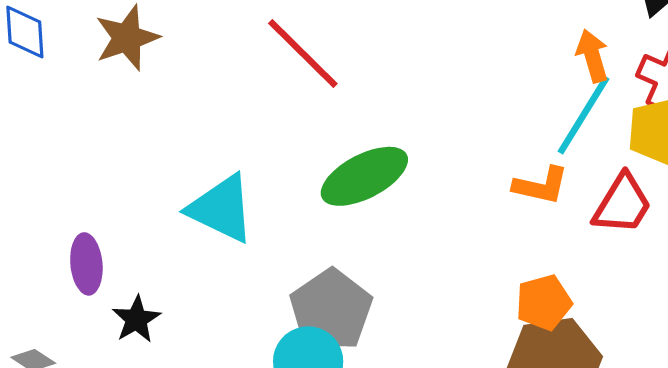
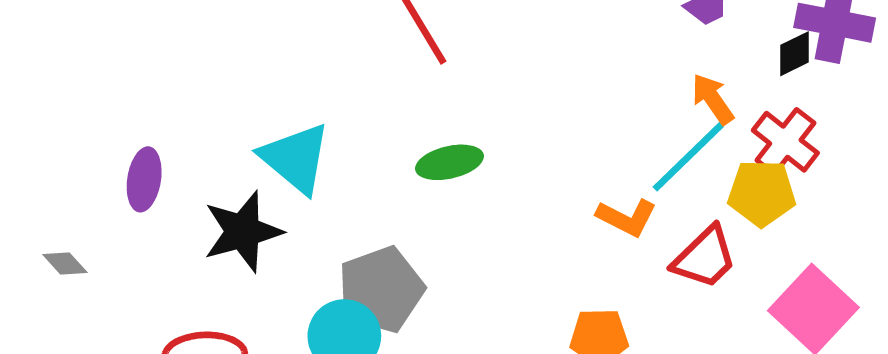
orange arrow: (592, 56) -> (713, 99), turned -33
green ellipse: (364, 176) -> (449, 162), size x0.7
black star: (136, 319) -> (243, 232), moved, size x1.6

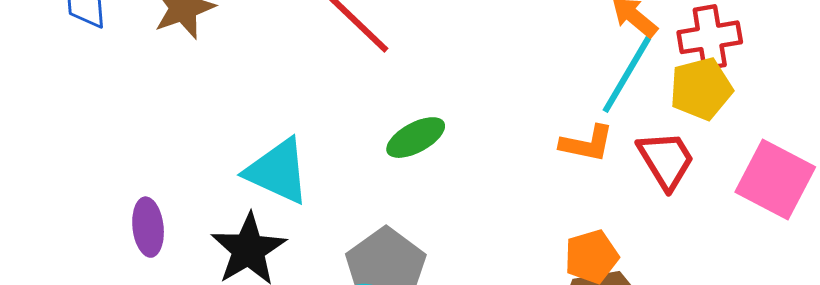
red cross: (785, 142) -> (710, 37), turned -32
red trapezoid: (705, 257) -> (666, 160), turned -62

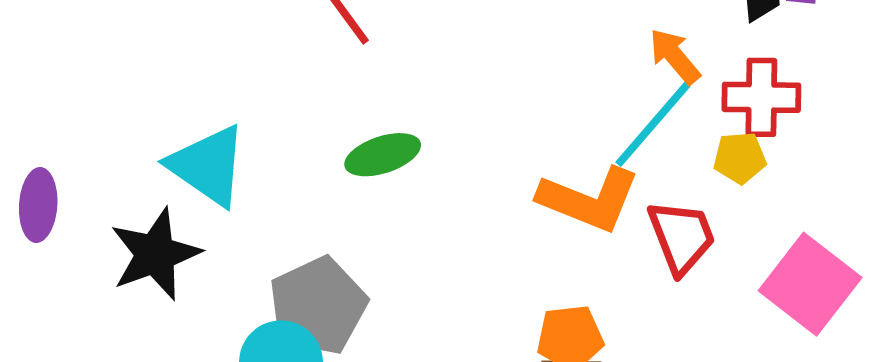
yellow pentagon: (701, 89) -> (740, 158), size x0.7
orange L-shape: (587, 144) -> (589, 199), size x1.5

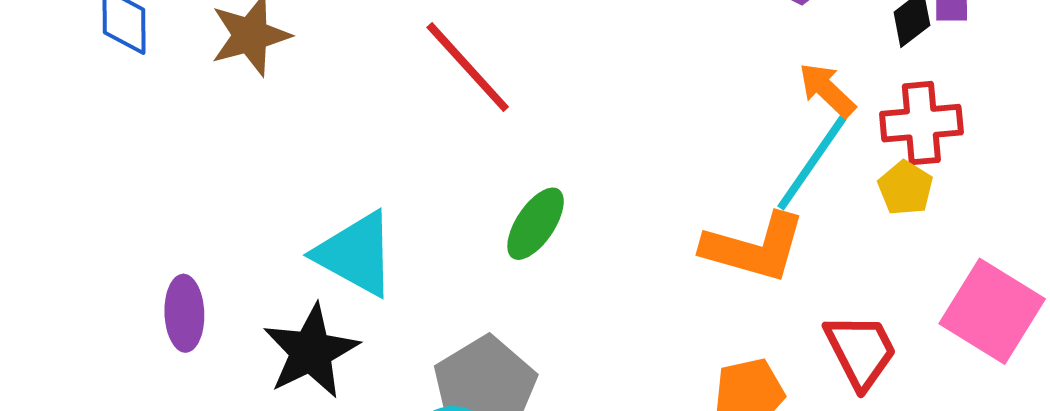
green ellipse: (383, 155) -> (536, 224), turned -32
yellow pentagon: (740, 158) -> (905, 188), turned -30
red trapezoid: (682, 237) -> (861, 351), moved

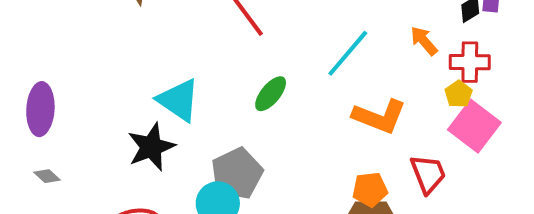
cyan line: (812, 163) -> (348, 53), moved
pink square: (992, 311) -> (474, 126), moved
purple ellipse: (184, 313) -> (40, 109), moved, size x1.4

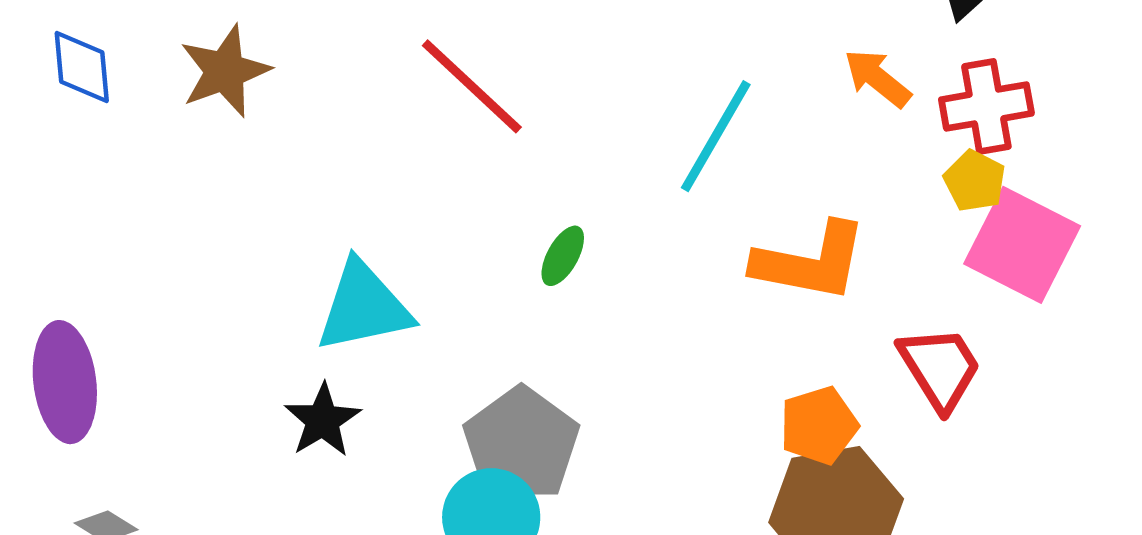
green ellipse: (271, 94) -> (563, 256), size x0.7
cyan triangle: (179, 100) -> (364, 307), turned -36
black star: (151, 147) -> (323, 420), size x0.7

